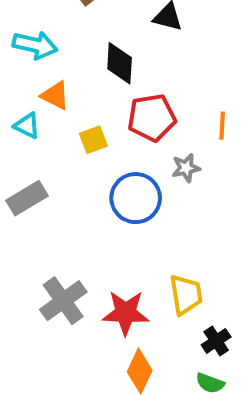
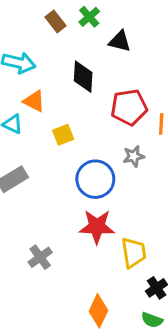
red pentagon: (152, 118) -> (129, 107), moved
gray cross: (63, 301) -> (40, 257), size x0.7
red star: (126, 313) -> (97, 227), moved

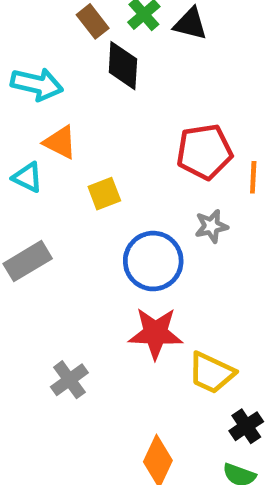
black triangle: (120, 41) -> (190, 24), moved
black diamond: (83, 77) -> (123, 66), moved
yellow trapezoid: (134, 253) -> (211, 373), turned 124

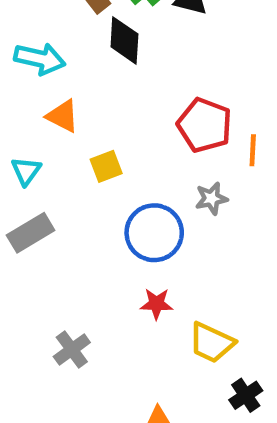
red pentagon: (204, 152) -> (205, 125), turned 30
cyan triangle: (28, 177) -> (26, 171), moved, turned 40
red star: (155, 333) -> (156, 304), size x0.6

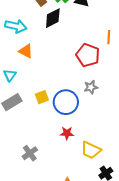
black diamond: (124, 40) -> (53, 18), turned 60
orange line: (253, 150) -> (109, 37), moved
yellow square: (106, 166) -> (42, 97), moved

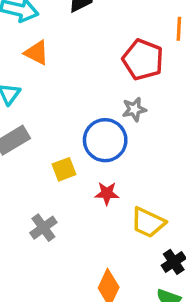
gray star: (91, 87) -> (134, 109), moved
yellow square: (42, 97) -> (64, 169), moved

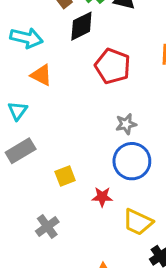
red pentagon: (143, 60) -> (113, 66), moved
blue circle: (105, 140) -> (132, 161), moved

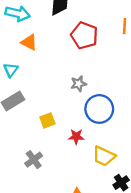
gray star: (126, 124) -> (79, 84), moved

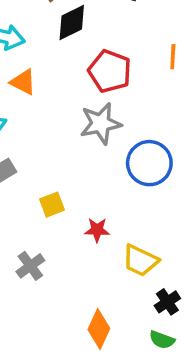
gray star: (79, 84) -> (101, 123), moved, size x1.6
blue circle: (99, 109) -> (149, 163), moved

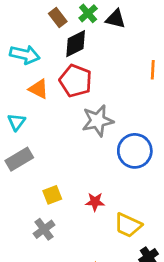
red pentagon: (110, 71) -> (76, 81), moved
yellow square: (52, 205) -> (52, 195), moved

